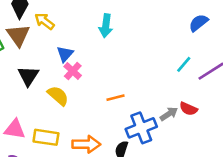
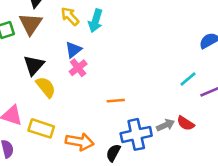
yellow arrow: (45, 21) -> (70, 16), moved
cyan arrow: (106, 26) -> (96, 21), moved
yellow semicircle: (58, 96) -> (46, 87), moved

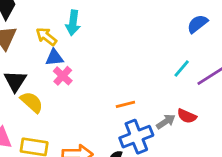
yellow arrow: (70, 16) -> (46, 37), moved
blue triangle: (73, 50) -> (54, 58), turned 42
orange line: (116, 101) -> (125, 104), moved

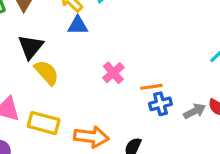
pink cross: (63, 76) -> (113, 73), moved
blue cross: (136, 137) -> (160, 104), moved, size x0.6

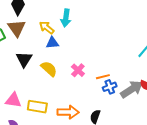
yellow semicircle: (47, 73) -> (49, 69), moved
gray arrow: (195, 111) -> (132, 89), size x1.6

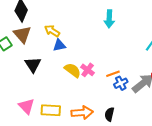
cyan arrow: (66, 18) -> (109, 19), moved
yellow semicircle: (49, 69) -> (73, 70), moved
pink triangle: (13, 100) -> (26, 106), turned 42

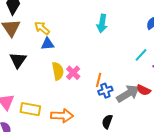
yellow semicircle: (73, 70) -> (58, 71), turned 36
orange line: (113, 74) -> (99, 80), turned -64
black semicircle: (109, 114) -> (107, 122), moved

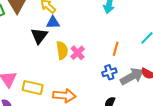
black triangle: (18, 60) -> (39, 36), moved
orange line: (99, 80) -> (116, 49), moved

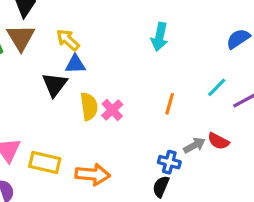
blue cross: (109, 72) -> (169, 162), moved, turned 32
gray arrow: (132, 76) -> (194, 145), size x0.6

